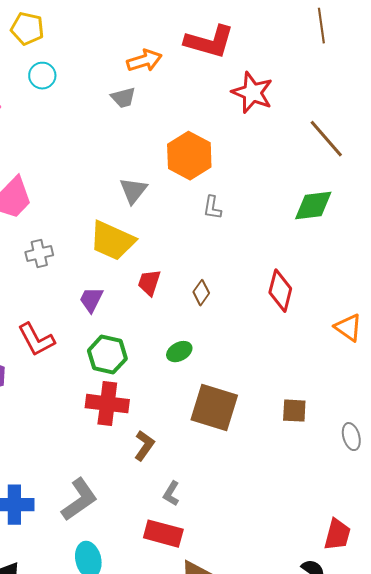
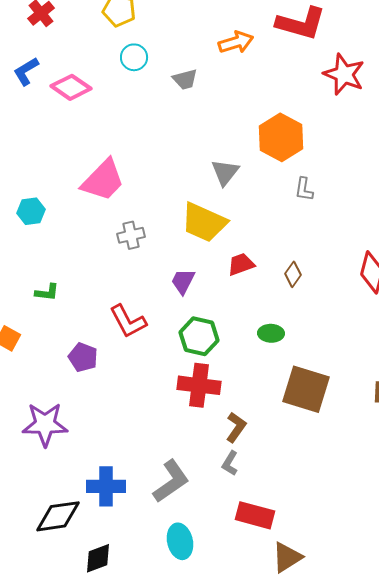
gray trapezoid: (123, 98) -> (185, 79), moved
red trapezoid: (149, 283) -> (241, 264), turned 52
green ellipse: (179, 352) -> (271, 333), turned 30
gray L-shape: (171, 494) -> (230, 463), moved

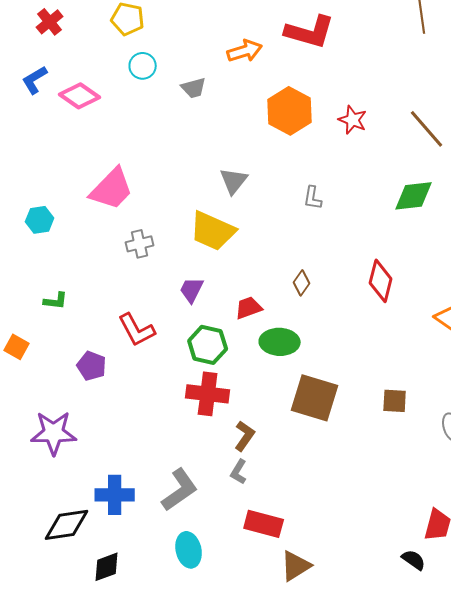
red star: (344, 74) -> (353, 120), moved, size x0.7
orange hexagon: (281, 137) -> (290, 111), moved
red trapezoid: (241, 264) -> (249, 308), moved
green ellipse: (271, 333) -> (280, 342), size x1.5

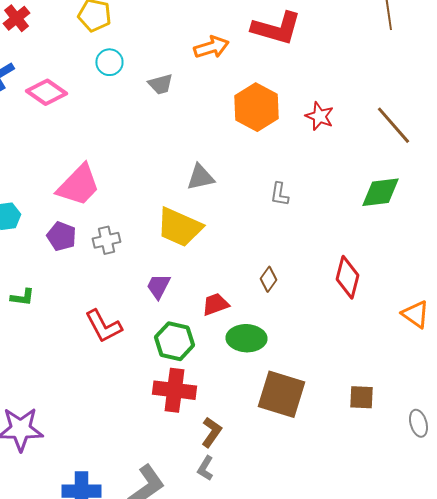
gray triangle: (234, 181) -> (200, 177), turned 40
purple pentagon: (92, 366) -> (61, 236), moved

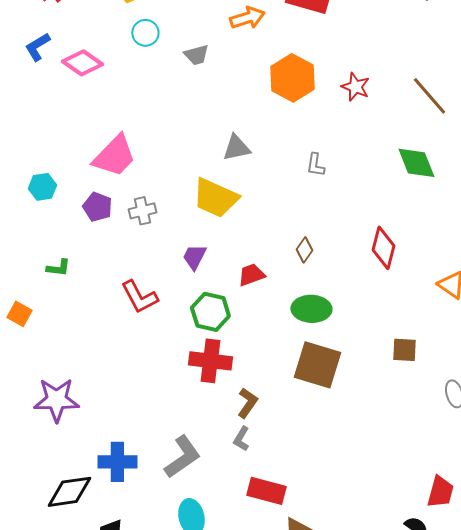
green diamond: (380, 192) -> (416, 163), turned 75
green ellipse: (246, 338) -> (311, 309), moved
brown square: (361, 397) -> (404, 350), moved

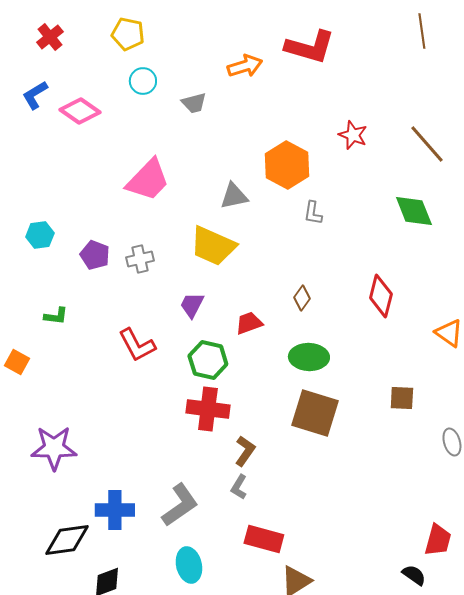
orange hexagon: (292, 78) -> (287, 165), moved
pink trapezoid: (114, 156) -> (148, 180), moved

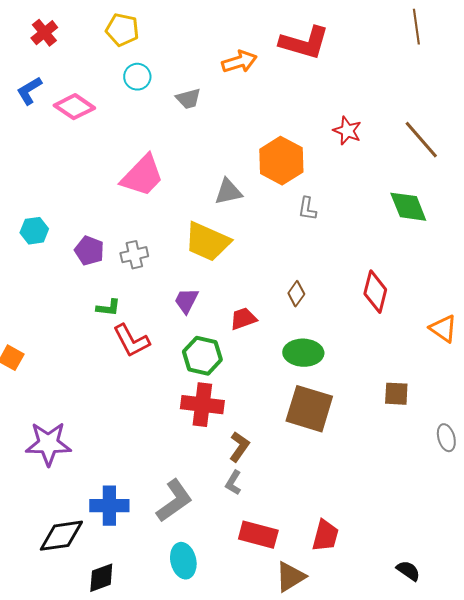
green L-shape: (56, 316) -> (108, 308), moved
red trapezoid: (438, 540) -> (325, 536), moved

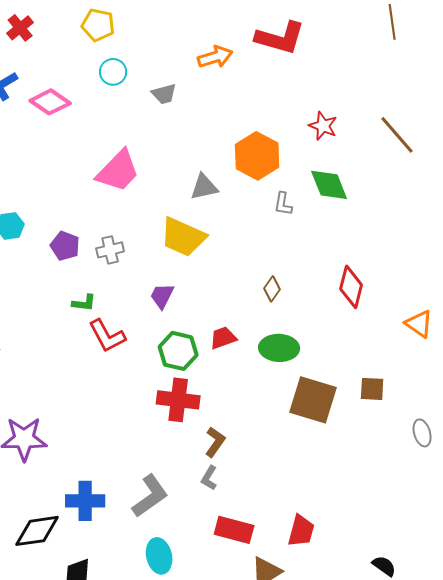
green diamond: (408, 207) -> (329, 185), moved
red trapezoid: (243, 319) -> (223, 338), moved
brown square: (309, 409) -> (313, 400), moved

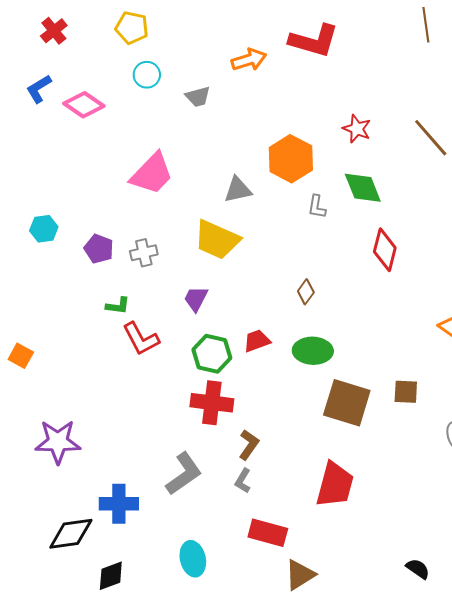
red diamond: (351, 287) -> (385, 250), moved
gray L-shape: (150, 496) -> (184, 474), moved
red trapezoid: (301, 531) -> (335, 485), moved, size x1.4

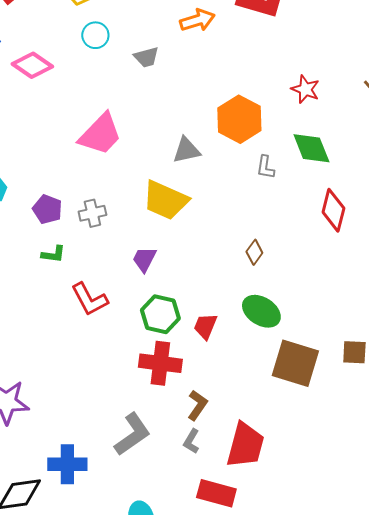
green L-shape: (118, 306) -> (53, 254), moved
red trapezoid: (257, 341) -> (205, 326), moved, turned -48
green ellipse: (313, 351) -> (261, 311), turned 30
red trapezoid: (335, 485) -> (245, 445), moved

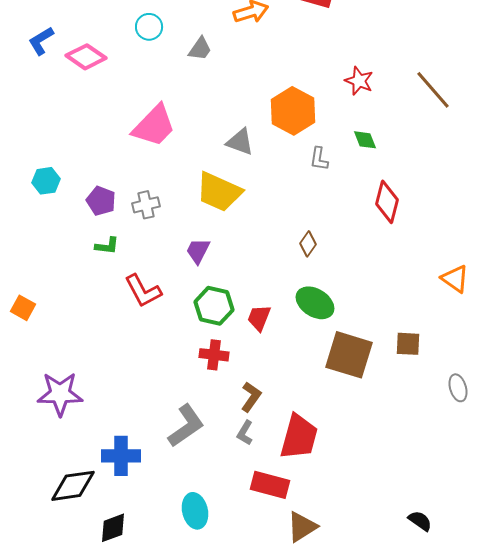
gray trapezoid: (146, 57) -> (200, 49), turned -40
green diamond: (311, 148) -> (365, 140), size x0.6
gray triangle: (186, 150) -> (240, 142), turned 32
red cross: (160, 363) -> (214, 355), size x0.7

